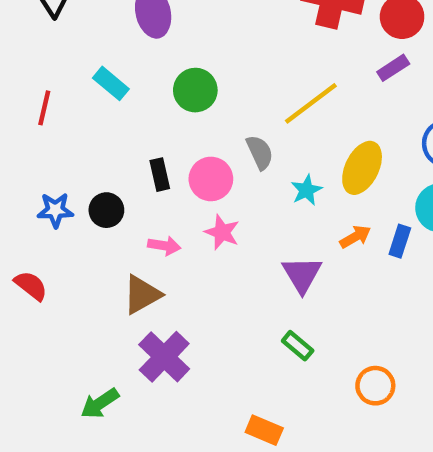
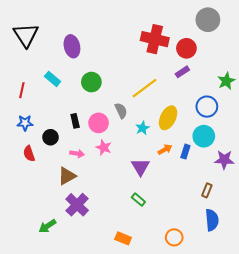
blue star: (55, 210) -> (25, 123), moved
red semicircle: (31, 286) -> (29, 154), moved, turned -147
orange circle: (375, 386) -> (174, 237), moved

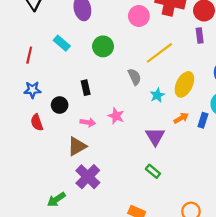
purple rectangle: (182, 72) -> (200, 36), turned -64
pink circle: (99, 123) -> (139, 16), moved

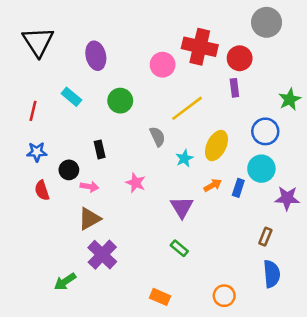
pink arrow: (88, 122) -> (89, 187), moved

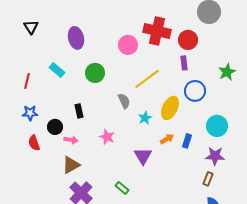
black triangle: (38, 42) -> (31, 27), size x0.6
blue circle: (265, 131) -> (195, 91), moved
cyan circle: (261, 169) -> (217, 126), moved
purple star: (287, 198) -> (215, 156), moved
green rectangle: (179, 248) -> (122, 188), moved

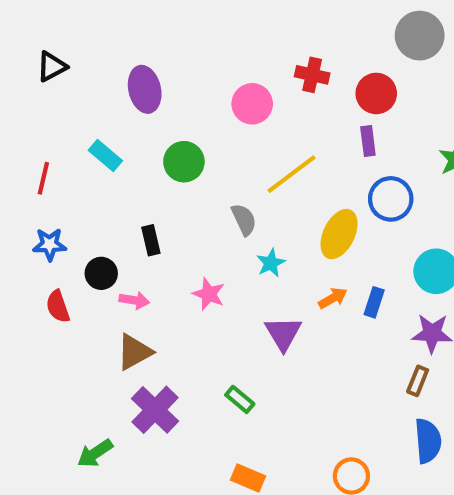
black triangle: (31, 27) -> (52, 67), turned 35
red cross: (157, 31) -> (312, 75), size x0.6
cyan star: (145, 118) -> (271, 263), moved

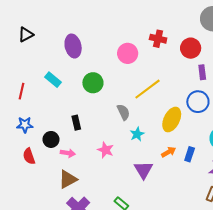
purple rectangle: (368, 141) -> (202, 72), moved

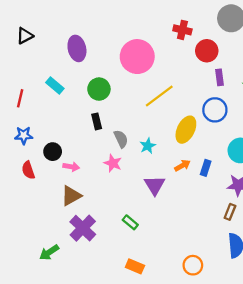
red cross: (158, 39) -> (182, 30), moved
pink circle: (128, 53) -> (137, 57), size x1.5
gray semicircle: (123, 112) -> (121, 139), moved
black rectangle: (76, 123) -> (97, 121), moved

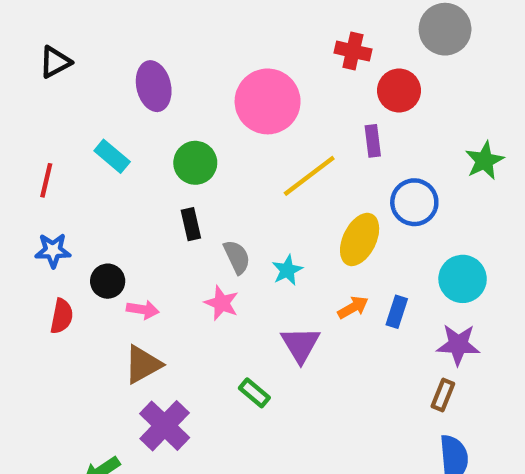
purple rectangle: (220, 77) -> (373, 141), moved
red semicircle: (28, 170) -> (62, 316), turned -150
green rectangle: (130, 222) -> (254, 393), moved

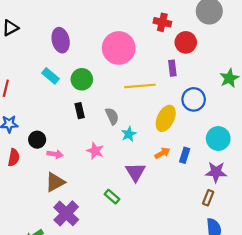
cyan rectangle: (112, 156) -> (51, 76), moved
yellow line: (309, 176) -> (140, 86), turned 32
gray semicircle: (237, 257) -> (112, 116), moved

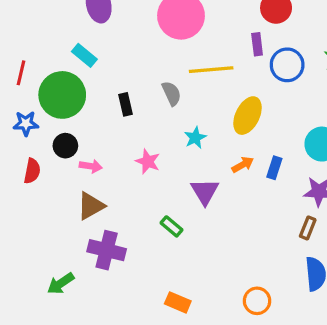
green circle: (82, 79) -> (62, 95), moved, size x1.5
blue circle: (194, 99) -> (287, 65), moved
gray semicircle: (112, 116) -> (171, 93), moved
purple cross: (66, 213) -> (107, 250), turned -30

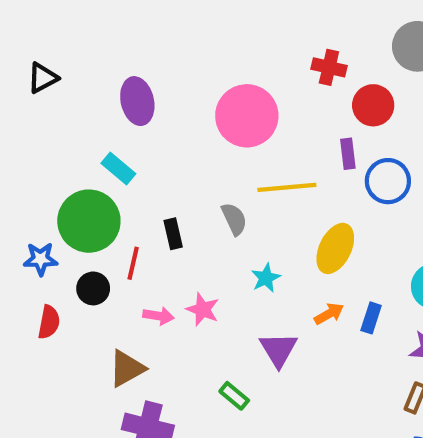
red line: (21, 73) -> (133, 263), moved
pink arrow: (91, 166) -> (158, 316), moved

